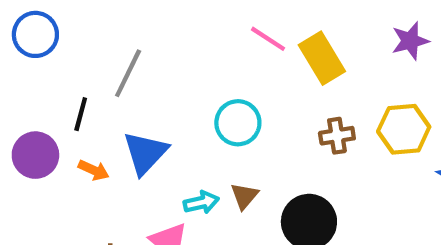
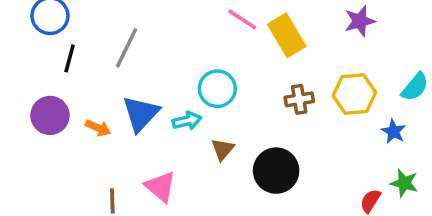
black line: (81, 114) -> (70, 58), moved
cyan arrow: (201, 202) -> (187, 121), moved

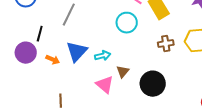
black line: (70, 58) -> (40, 34), moved
cyan circle: (217, 89) -> (127, 23), moved
pink triangle: (160, 187) -> (105, 85), moved

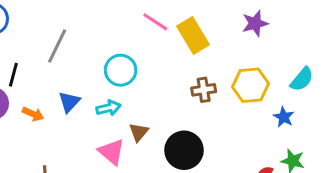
cyan circle: (127, 23) -> (121, 70), moved
blue triangle: (77, 52) -> (69, 102), size x0.7

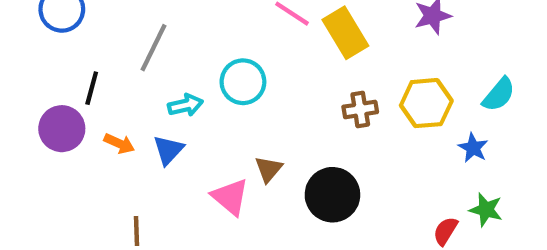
blue triangle: (69, 102) -> (168, 150), moved
cyan arrow: (108, 108) -> (185, 105), moved

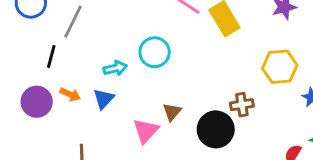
gray line: (153, 48) -> (73, 22), moved
brown cross: (360, 109) -> (242, 105), moved
purple circle: (62, 129) -> (37, 102), moved
pink triangle: (230, 197) -> (146, 131), turned 32

